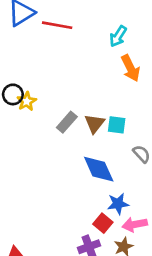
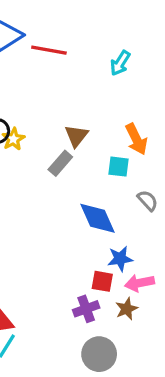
orange arrow: (130, 68) -> (136, 139), moved
brown triangle: (95, 123) -> (76, 136), moved
red square: (103, 223) -> (102, 281), turned -30

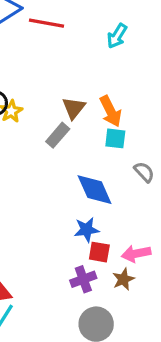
orange arrow: (136, 139) -> (111, 111), moved
blue star: (120, 259) -> (87, 230), moved

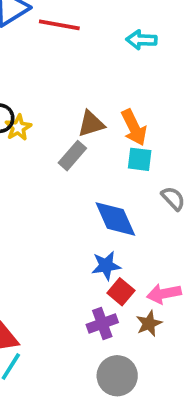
cyan arrow: (117, 36) -> (141, 40), turned 60
brown triangle: (74, 108) -> (91, 124), turned 35
red square: (99, 252) -> (121, 292), turned 30

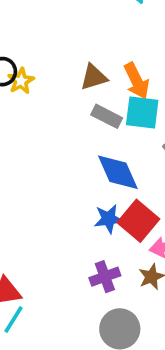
gray rectangle: (72, 156) -> (107, 116), moved, turned 76
cyan square: (140, 159) -> (142, 113), size x1.4
red square: (121, 292) -> (138, 221), moved, size x1.5

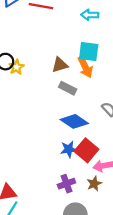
cyan square: (142, 113) -> (89, 52), moved
blue diamond: (118, 172) -> (74, 121), turned -32

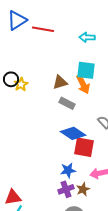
blue star: (69, 149) -> (68, 170), moved
red square: (86, 150) -> (84, 147), moved, turned -30
brown star: (94, 184) -> (83, 189), moved

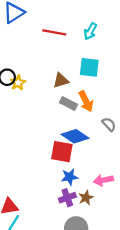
red line: (43, 29) -> (54, 32), moved
cyan arrow: (87, 37) -> (90, 31), turned -63
orange arrow: (83, 84) -> (86, 101), moved
red square: (84, 147) -> (62, 152), moved

